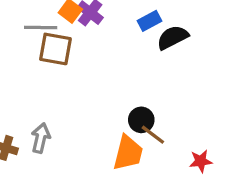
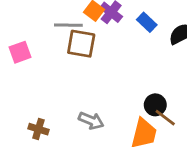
blue rectangle: (150, 21) -> (147, 22), moved, turned 72
gray arrow: (41, 138) -> (91, 121), moved, turned 100

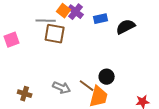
blue rectangle: (147, 22) -> (101, 19), turned -56
brown line: (165, 118) -> (87, 86), moved

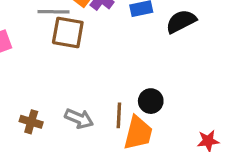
brown line: (87, 86) -> (119, 115), turned 56
brown cross: (25, 94) -> (31, 122), moved

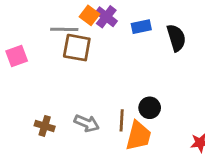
black semicircle: (181, 21) -> (176, 38), turned 100

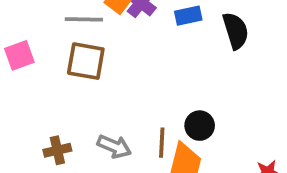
brown square: (77, 48) -> (86, 61), moved
brown cross: (45, 126) -> (57, 150), turned -30

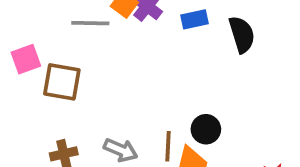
brown square: (86, 61) -> (62, 82), moved

